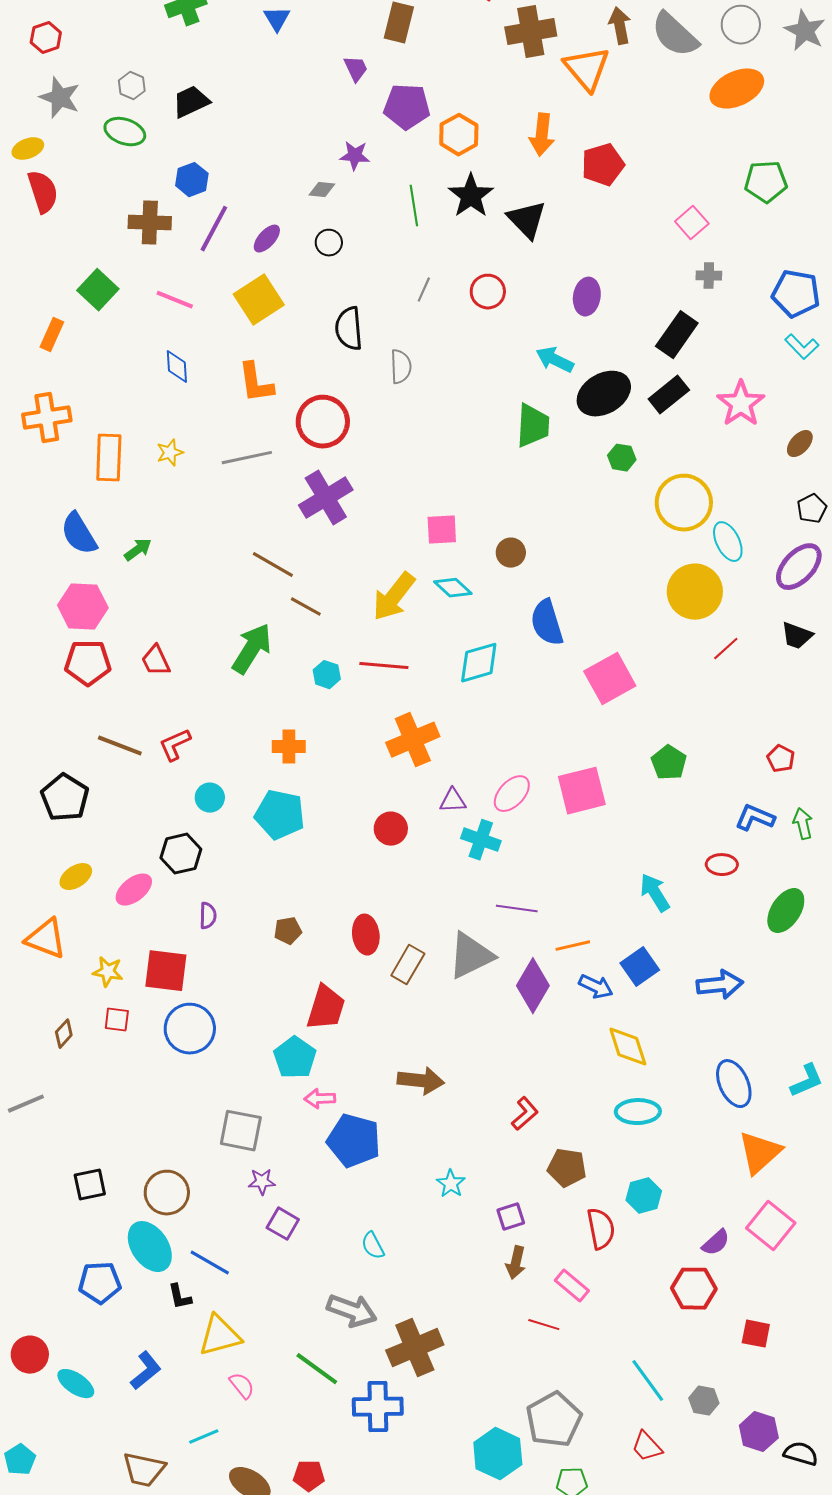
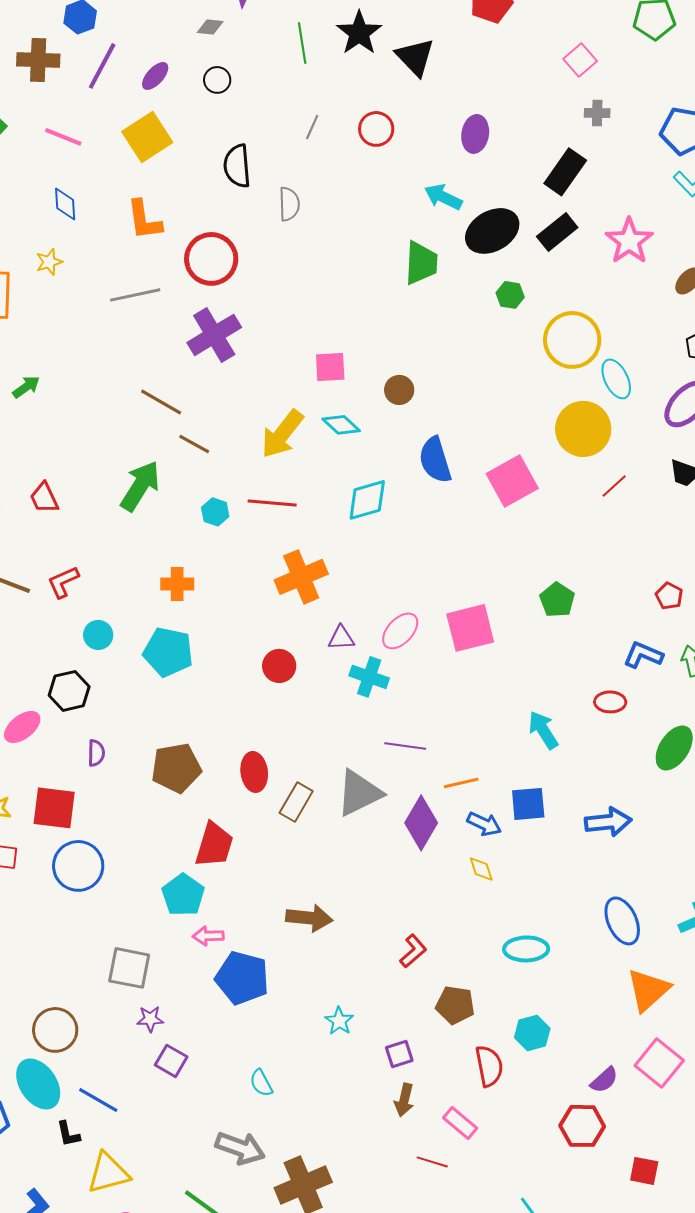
yellow star: (170, 453) -> (49, 262), moved
pink square: (610, 679) -> (512, 481), moved
brown pentagon: (288, 931) -> (176, 768), size x1.8
blue square: (640, 967) -> (528, 804), turned 30
yellow diamond: (628, 1047) -> (481, 869), moved, size x0.6

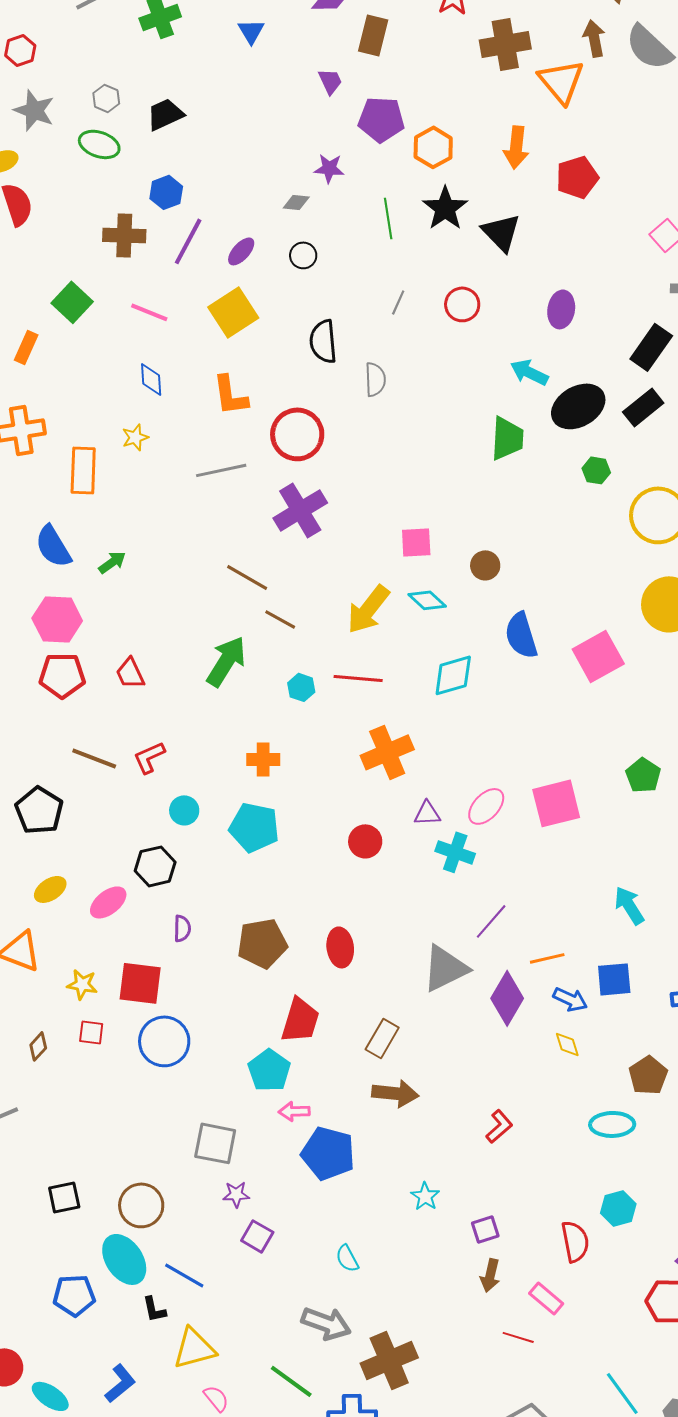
purple line: (405, 746) -> (491, 921), turned -57
brown rectangle: (296, 802) -> (382, 1038), moved
brown pentagon: (455, 1005) -> (648, 1075), moved, turned 30

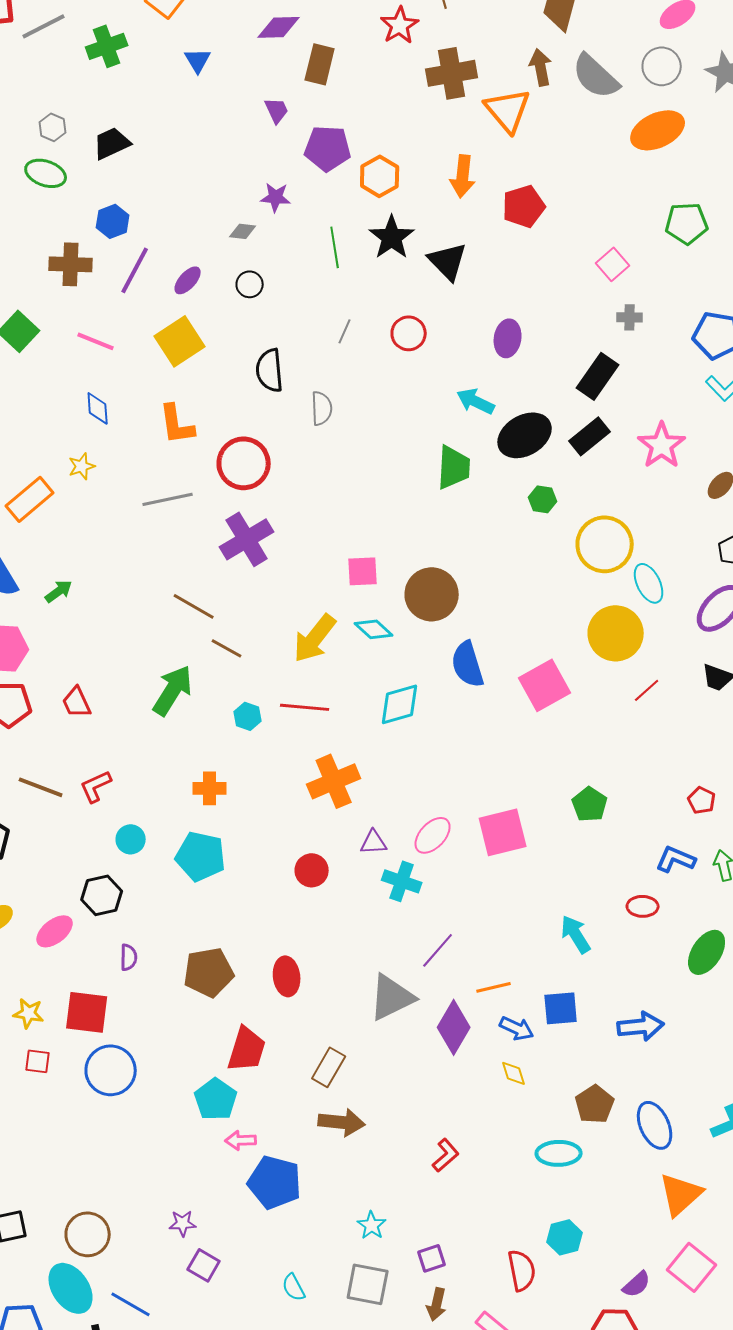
orange rectangle: (83, 470) -> (30, 499), turned 48
brown circle: (485, 565) -> (432, 594), size x1.8
gray square: (215, 1143) -> (368, 1284), moved

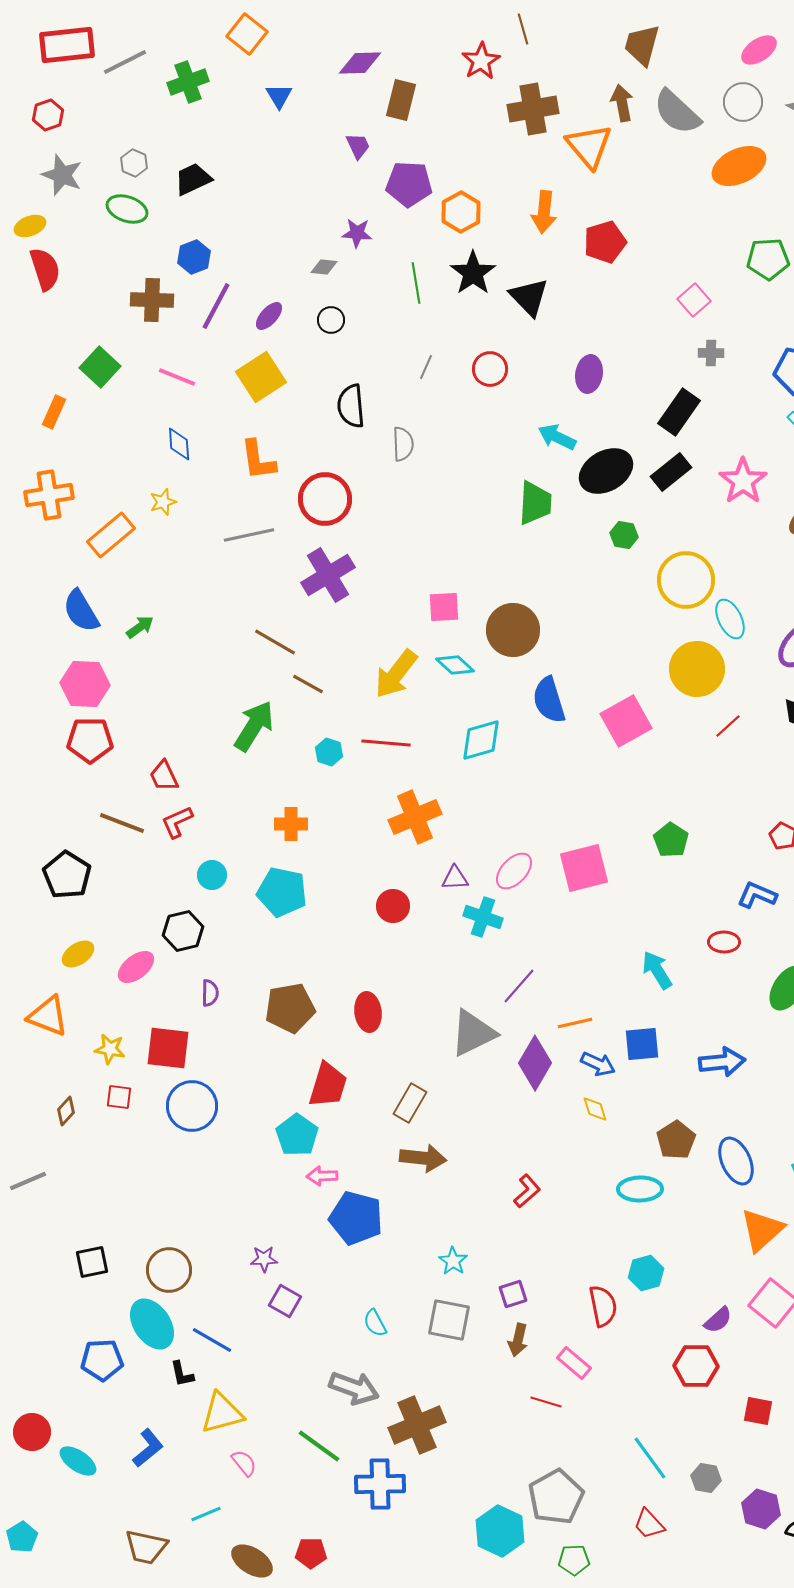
red trapezoid: (77, 702) -> (164, 776), moved

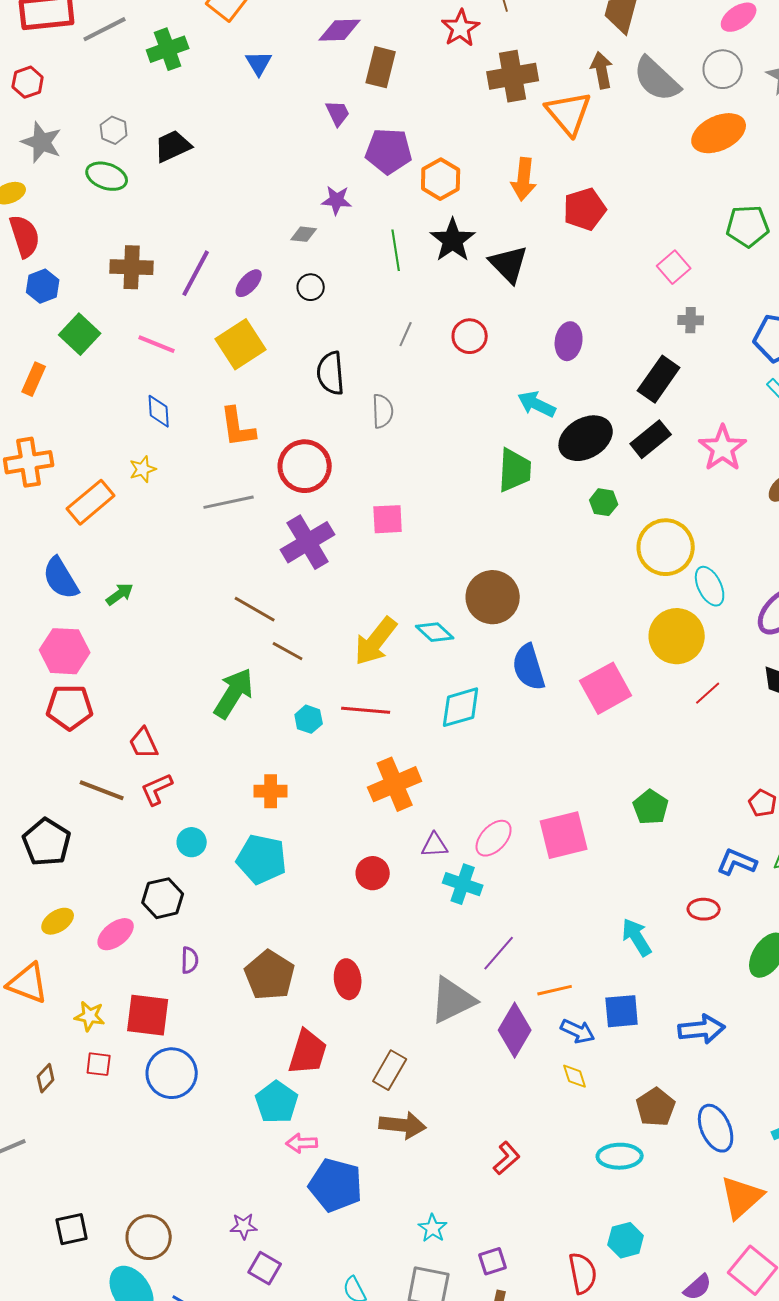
blue hexagon: (194, 257) -> (43, 286), moved
pink square: (444, 607) -> (388, 519), moved
brown pentagon: (290, 1008) -> (270, 975), turned -30

